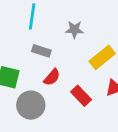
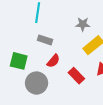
gray star: (74, 30) -> (83, 24), moved

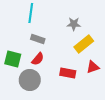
red semicircle: (53, 61) -> (38, 59), moved
red rectangle: (76, 76) -> (68, 73), turned -35

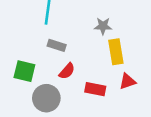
yellow rectangle: (84, 44) -> (116, 52), turned -60
red semicircle: (38, 59) -> (67, 71), moved

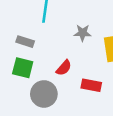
gray star: (103, 26) -> (83, 33), moved
gray rectangle: (57, 45) -> (25, 42), moved

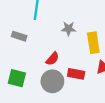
green square: (23, 68) -> (17, 78), moved
gray circle: (44, 94) -> (52, 81), moved

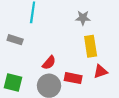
gray star: (69, 29) -> (83, 18), moved

